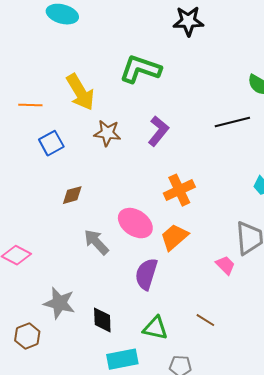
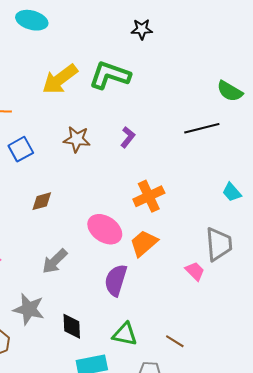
black star: (188, 21) -> (142, 29), moved, size x0.7
yellow arrow: (80, 92) -> (60, 79), moved, turned 84
purple L-shape: (158, 131) -> (128, 137), size x0.7
gray arrow: (96, 242) -> (55, 261), moved, turned -92
brown line: (205, 320) -> (175, 341), moved

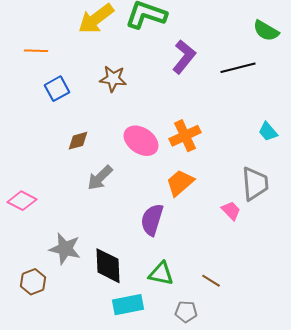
purple L-shape: (128, 137) -> (184, 57), moved, size x1.6
pink ellipse: (105, 229) -> (141, 141), moved
gray arrow: (55, 261) -> (100, 178), moved
black diamond: (72, 326) -> (108, 266), size x1.4

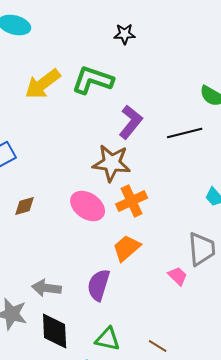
brown star: (113, 79) -> (112, 163), moved, size x1.4
gray arrow: (100, 178) -> (47, 288), moved, turned 52

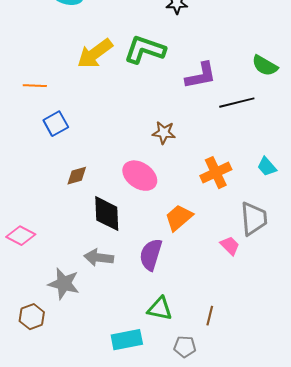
purple L-shape: (131, 122) -> (201, 76), moved, turned 40
brown star: (112, 163) -> (164, 133), size x0.6
orange cross: (132, 201) -> (216, 173), moved
black diamond: (55, 331) -> (107, 214), moved
brown line: (158, 346) -> (210, 316), turned 72

